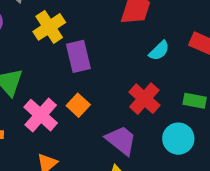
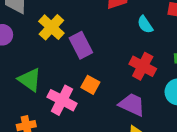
cyan semicircle: (159, 51) -> (145, 25), turned 114

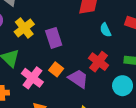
yellow cross: (51, 27) -> (24, 28), moved
purple trapezoid: (132, 105) -> (78, 79), moved

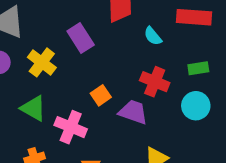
purple rectangle: (54, 38) -> (81, 38), moved
orange square: (56, 69) -> (101, 95), moved, turned 32

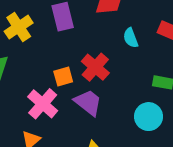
red cross: (155, 82) -> (95, 67), moved
pink cross: (71, 127) -> (43, 104), moved

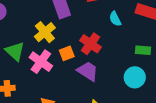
yellow cross: (19, 27) -> (45, 32), moved
pink cross: (43, 104) -> (41, 62), moved

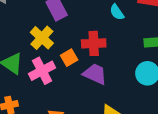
red cross: (90, 44) -> (94, 43), turned -30
pink cross: (41, 62) -> (42, 71), turned 35

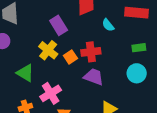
orange square: (69, 58) -> (70, 57), moved
pink cross: (42, 71) -> (51, 93), moved

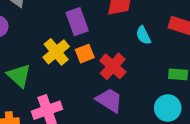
red cross: (91, 52) -> (113, 66), turned 36
orange square: (70, 57) -> (85, 54), moved

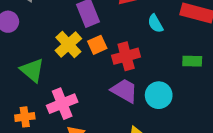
red cross: (113, 66) -> (126, 56), turned 36
cyan circle: (168, 108) -> (159, 95), moved

